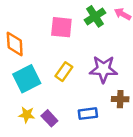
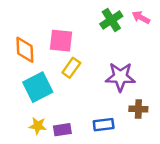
pink square: (61, 27) -> (61, 41), moved
yellow rectangle: (64, 72) -> (71, 68), moved
purple rectangle: (49, 118) -> (62, 130), turned -56

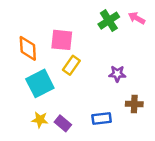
purple star: (120, 77) -> (117, 74), size x0.6
purple rectangle: (62, 130) -> (63, 123), turned 49

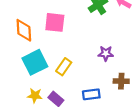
yellow rectangle: (71, 65) -> (64, 67), moved

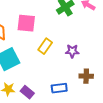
yellow rectangle: (64, 67) -> (45, 46), moved

